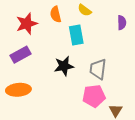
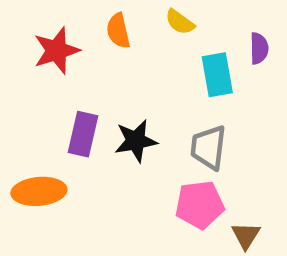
cyan rectangle: (76, 35) -> (217, 75), moved
purple rectangle: (20, 55) -> (83, 134), moved, turned -48

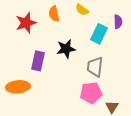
cyan rectangle: (217, 75) -> (99, 34), turned 36
black star: (136, 141) -> (66, 49), moved

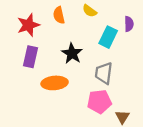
black star: (66, 49) -> (72, 53), turned -30
purple rectangle: (38, 61) -> (31, 57), moved
orange ellipse: (18, 87) -> (55, 83), moved

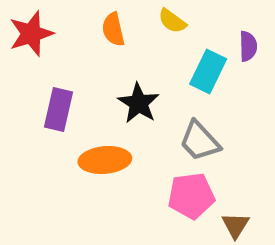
red star: (28, 25) -> (31, 34), moved
gray trapezoid: (104, 73) -> (200, 141), turned -50

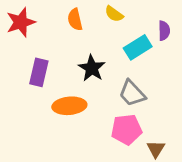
cyan rectangle: (208, 72) -> (138, 47), turned 32

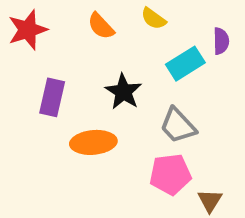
orange semicircle: (75, 19) -> (101, 26), turned -30

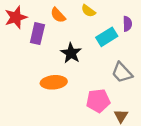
purple rectangle: (52, 97) -> (37, 34), moved
gray trapezoid: (178, 126) -> (122, 73), moved

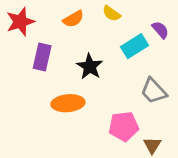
orange semicircle: (58, 15) -> (73, 19), turned -77
purple semicircle: (127, 24) -> (160, 30), turned -40
purple rectangle: (37, 34) -> (42, 57), moved

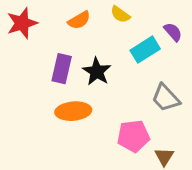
purple rectangle: (42, 57) -> (62, 69), moved

